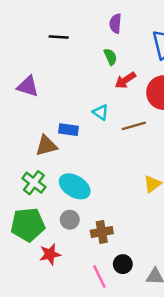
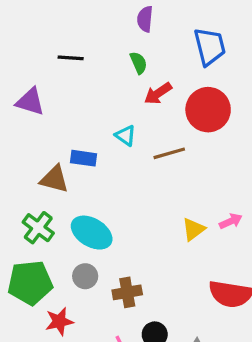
black line: (59, 37) -> (71, 58), moved
brown triangle: (46, 146) -> (54, 179), turned 30

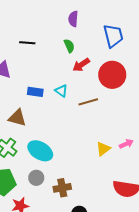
blue rectangle: (84, 158) -> (35, 92), moved

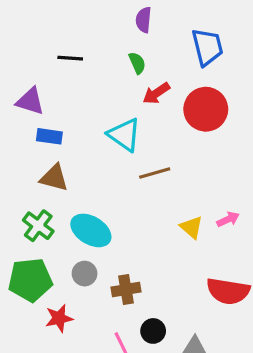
cyan triangle: (61, 91) -> (124, 135), size x1.6
blue rectangle: (35, 92) -> (49, 136), moved
brown line: (88, 102) -> (155, 173), moved
yellow triangle: (103, 149) -> (191, 227), turned -42

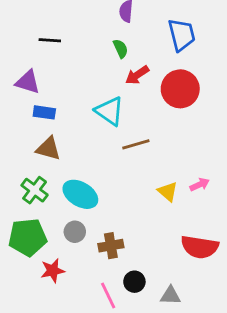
black line: (70, 58) -> (50, 40), moved

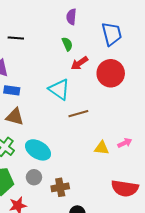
yellow triangle: (168, 192) -> (102, 148), turned -35

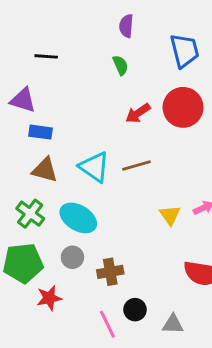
red arrow: (79, 63) -> (138, 113), moved
cyan triangle: (59, 89) -> (94, 167), moved
yellow triangle: (102, 148) -> (170, 215), turned 49

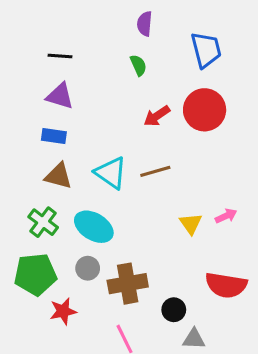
purple triangle: (23, 100) -> (60, 96), moved
brown cross: (110, 272) -> (128, 284), size x1.4
black circle: (135, 310) -> (174, 310), moved

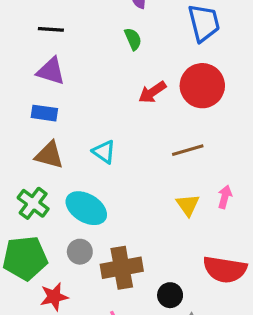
brown line: (155, 171) -> (188, 150), moved
cyan triangle: (111, 173) -> (104, 152), size x0.7
pink arrow: (226, 216) -> (225, 197), turned -50

